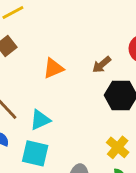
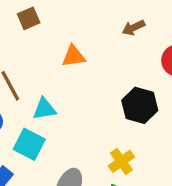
brown arrow: (102, 65) -> (133, 28), moved

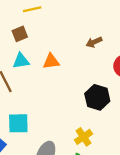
cyan triangle: (44, 109) -> (21, 61), moved
cyan square: (29, 144) -> (18, 123), turned -30

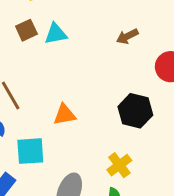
cyan triangle: (21, 61) -> (56, 34), moved
orange triangle: (51, 61) -> (65, 115), moved

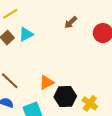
black hexagon: (135, 111) -> (65, 96), moved

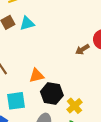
brown arrow: (71, 22) -> (82, 49), moved

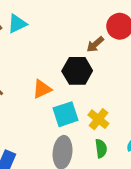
black hexagon: (52, 94) -> (77, 71), moved
cyan square: (16, 101) -> (66, 114), moved

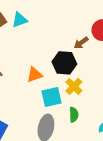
yellow cross: (98, 119) -> (74, 86), moved
green semicircle: (101, 148) -> (74, 115), moved

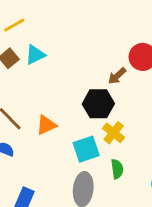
orange triangle: (34, 75) -> (46, 125), moved

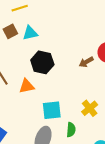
black hexagon: (98, 104) -> (42, 62), moved
yellow cross: (114, 133) -> (90, 108), moved

